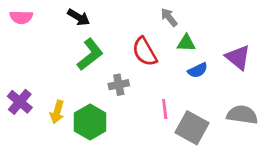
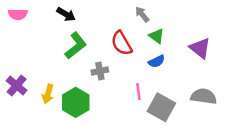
green triangle: (186, 43) -> (157, 36), turned 35
blue semicircle: (198, 70) -> (157, 61), moved

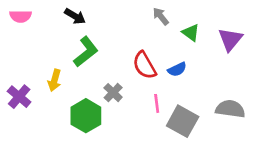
green triangle: (157, 36) -> (191, 33), moved
red semicircle: (122, 43) -> (144, 65), moved
purple triangle: (200, 48) -> (230, 39), moved, turned 30
gray cross: (100, 71) -> (113, 93), moved, turned -35
yellow arrow: (48, 94) -> (55, 80), moved

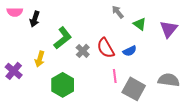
black arrow: (75, 16) -> (35, 19), moved, turned 77
gray cross: (113, 93) -> (83, 51), moved

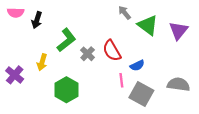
green triangle: (140, 24) -> (148, 25), size x1.5
blue semicircle: (130, 51) -> (137, 65), moved

